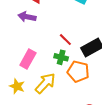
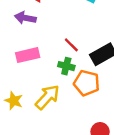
pink rectangle: (28, 59) -> (28, 55), moved, turned 48

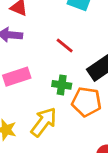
red line: (71, 45) -> (65, 46), moved

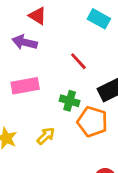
yellow arrow: (44, 122) -> (46, 136), size x0.6

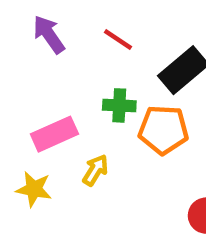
purple arrow: (25, 42) -> (49, 34), moved, turned 55
pink rectangle: (25, 86) -> (54, 134), moved

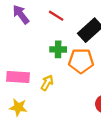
pink rectangle: (54, 134) -> (18, 77), moved, turned 30
yellow star: (34, 189) -> (18, 107), moved

